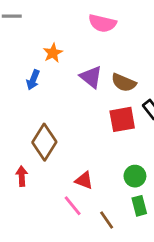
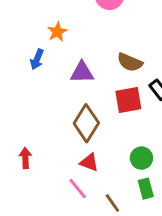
purple triangle: (91, 77) -> (82, 72), moved, turned -40
brown diamond: (44, 142) -> (86, 123), moved

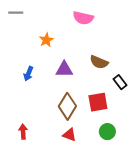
blue arrow: (37, 59) -> (28, 74), moved
red square: (128, 100) -> (98, 102), moved

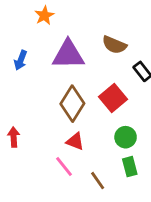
purple triangle: (64, 69) -> (68, 55), size x1.4
red square: (98, 102) -> (113, 98), turned -30

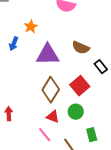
blue arrow: (21, 60) -> (14, 44), moved
green circle: (126, 137) -> (76, 112), moved

